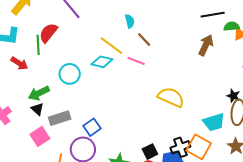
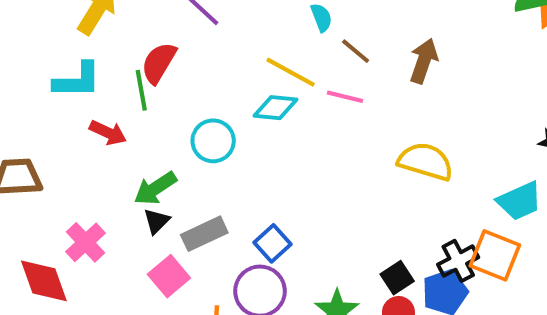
brown arrow: (206, 45) -> (424, 61), moved
black triangle: (37, 109) -> (157, 221), turned 40

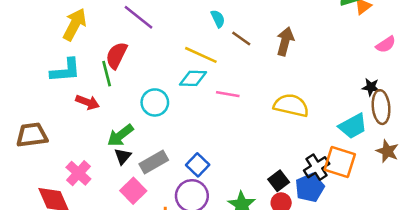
pink line: (345, 97) -> (228, 94), moved

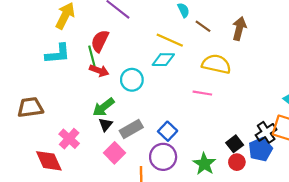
pink line: (228, 94) -> (202, 93), moved
red arrow: (87, 102) -> (99, 71), moved
yellow semicircle: (291, 105) -> (216, 64), moved

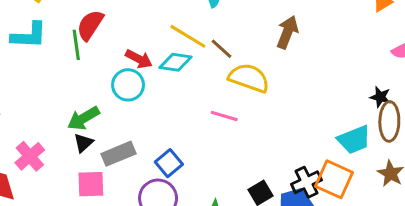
brown line: (203, 26) -> (222, 49), moved
red arrow: (99, 71) -> (139, 59), moved
pink square: (114, 153) -> (91, 184), turned 36

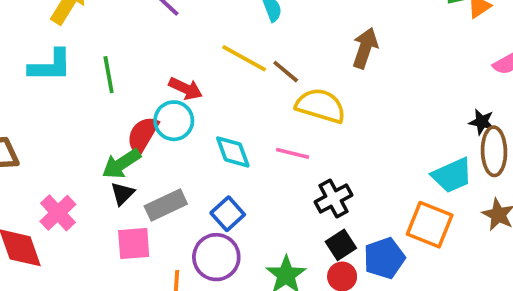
red semicircle: (90, 25) -> (143, 135), moved
cyan diamond: (176, 62) -> (233, 152), moved, turned 64
black cross: (306, 182) -> (333, 199), moved

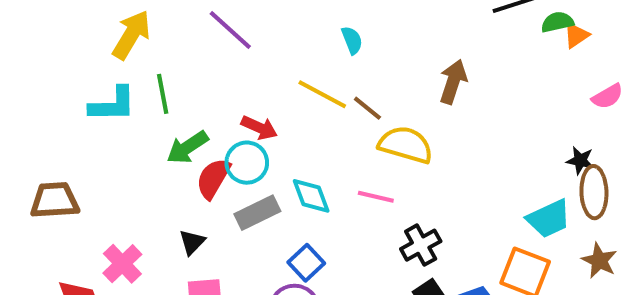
green line: (109, 75) -> (163, 94), moved
green arrow: (121, 164) -> (187, 147), moved
gray rectangle: (166, 205) -> (257, 213), moved

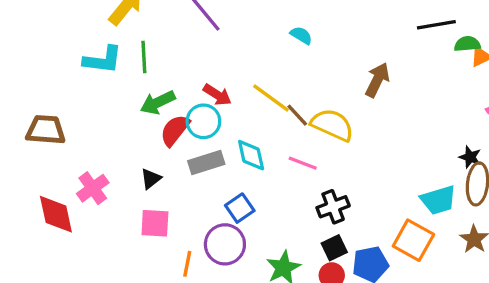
cyan semicircle: (352, 40) -> (301, 35), turned -45
yellow line: (322, 94) -> (271, 98), moved
brown line: (367, 108) -> (297, 115), moved

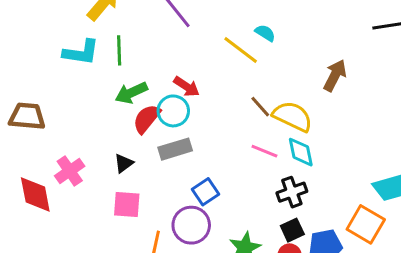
yellow line: (271, 98) -> (241, 50), moved
cyan diamond: (251, 155) -> (301, 152), moved

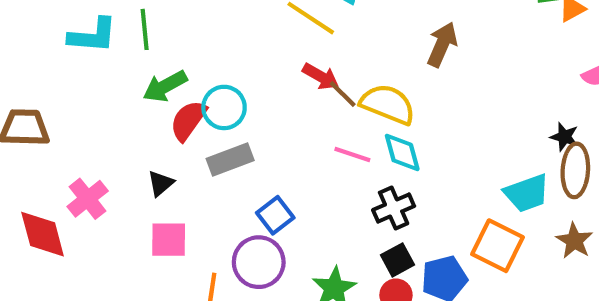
red arrow: (187, 87) -> (321, 76), moved

